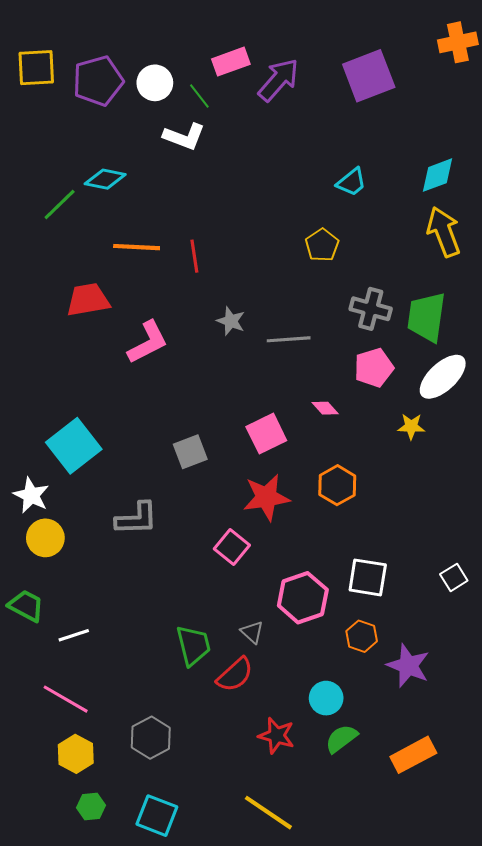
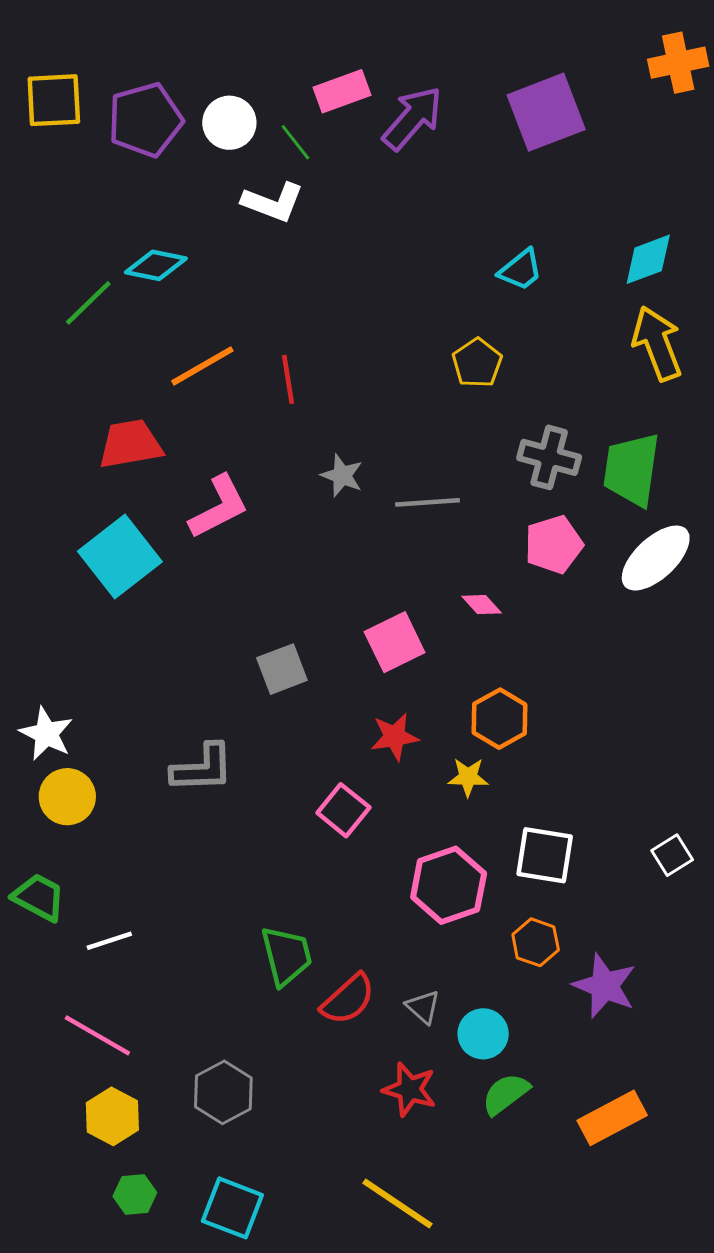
orange line: (137, 247) -> (202, 366), turned -33
yellow star: (411, 426) -> (468, 777), moved
cyan square: (74, 446) -> (120, 557), moved
red star: (266, 497) -> (395, 737), size x0.7
gray triangle: (252, 632) -> (423, 1007), moved

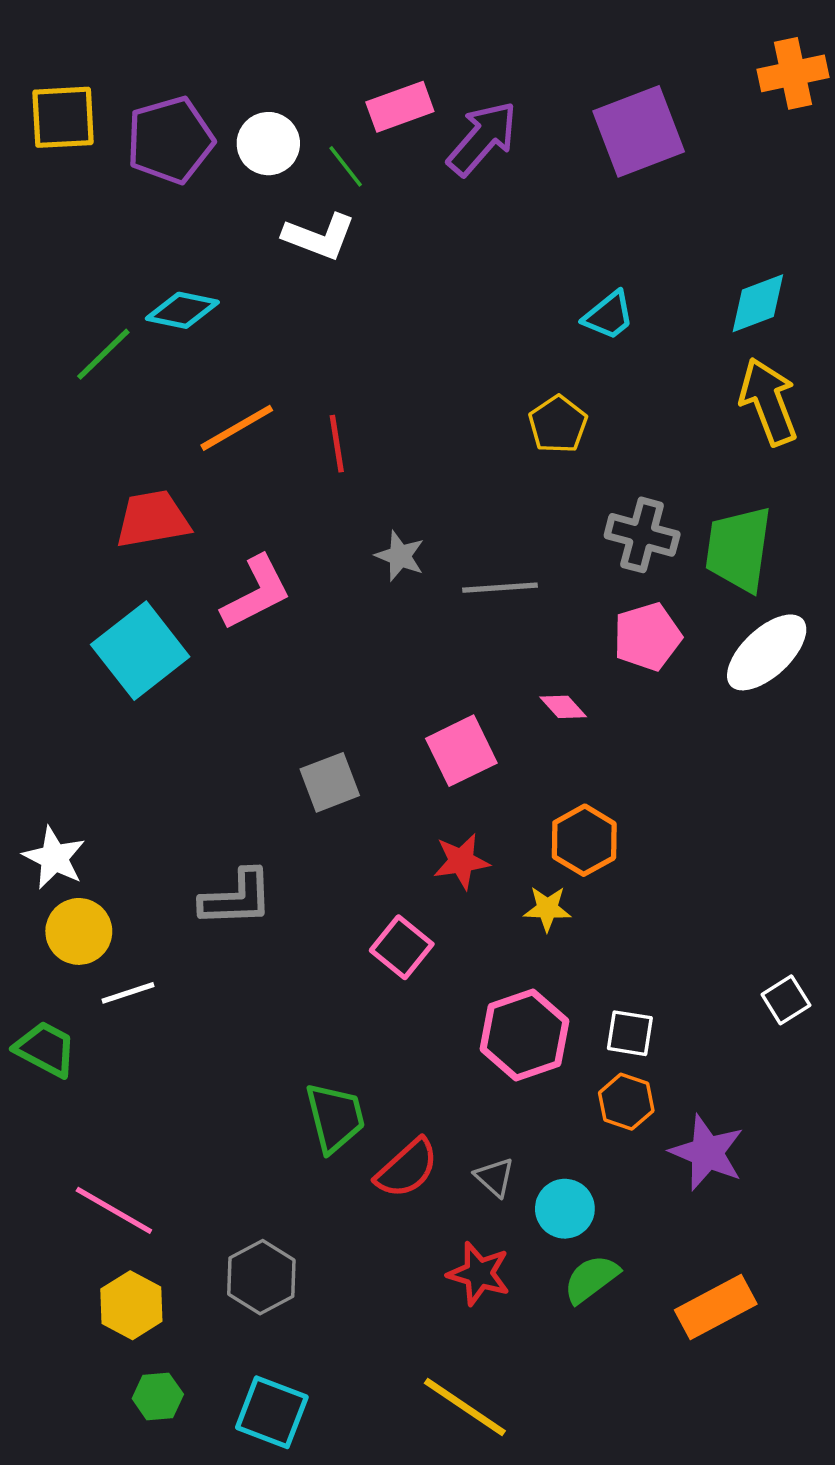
white square: (545, 855) -> (630, 1033), moved, size x0.7
white line: (109, 941) -> (128, 993), moved

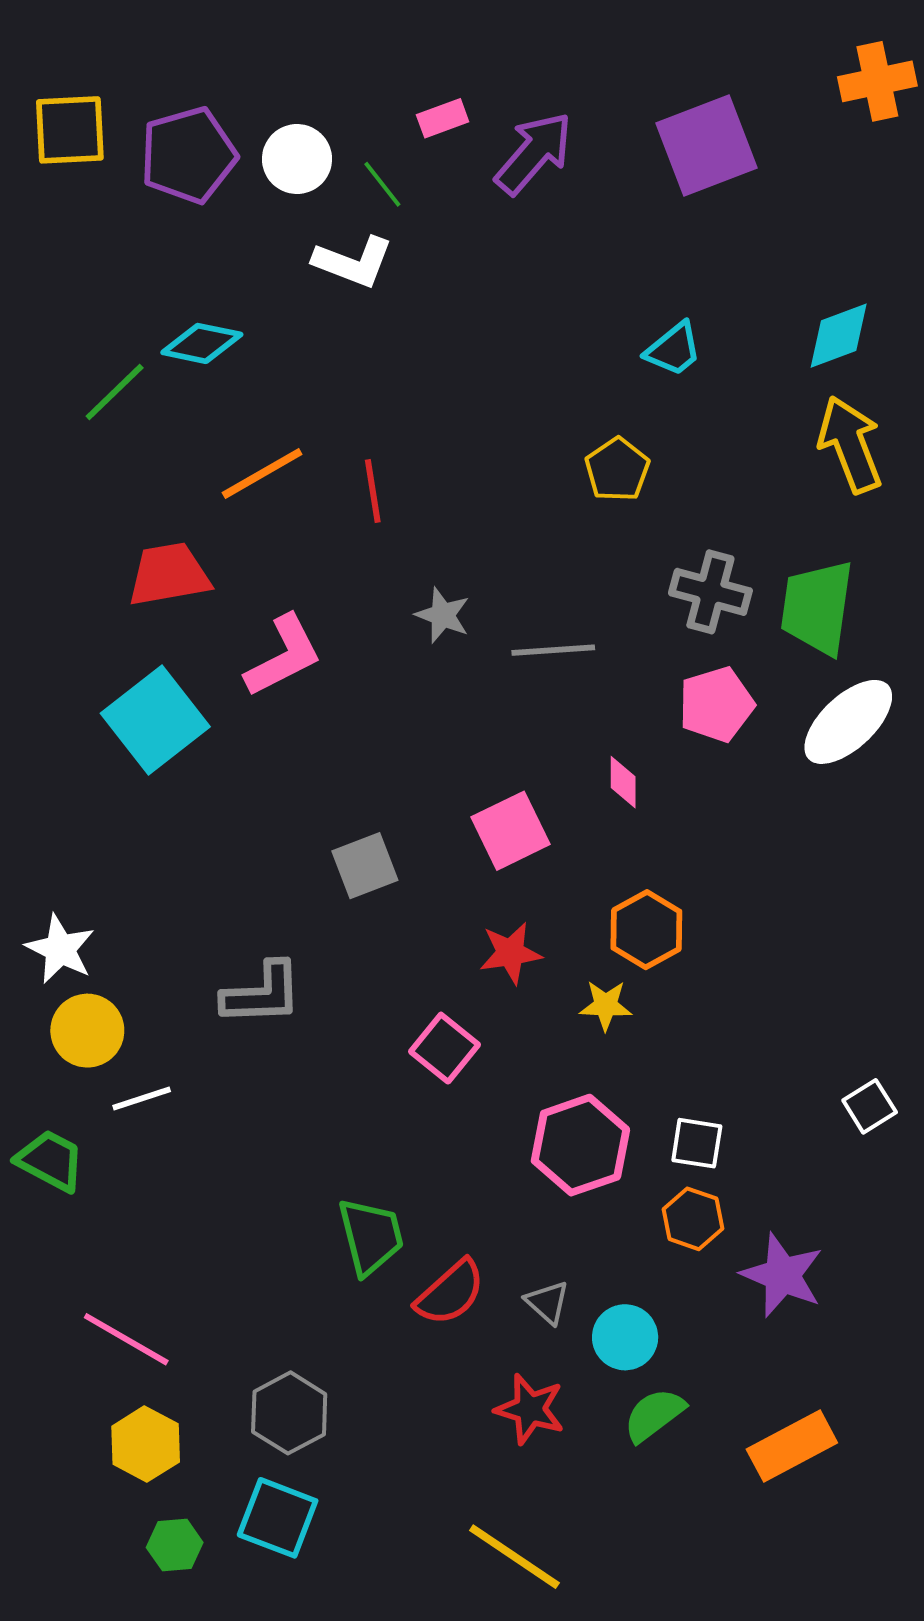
pink rectangle: (400, 107) -> (443, 118), size x0.7
pink diamond: (563, 707) -> (623, 782), turned 42
cyan square: (272, 1412) -> (278, 1518), moved

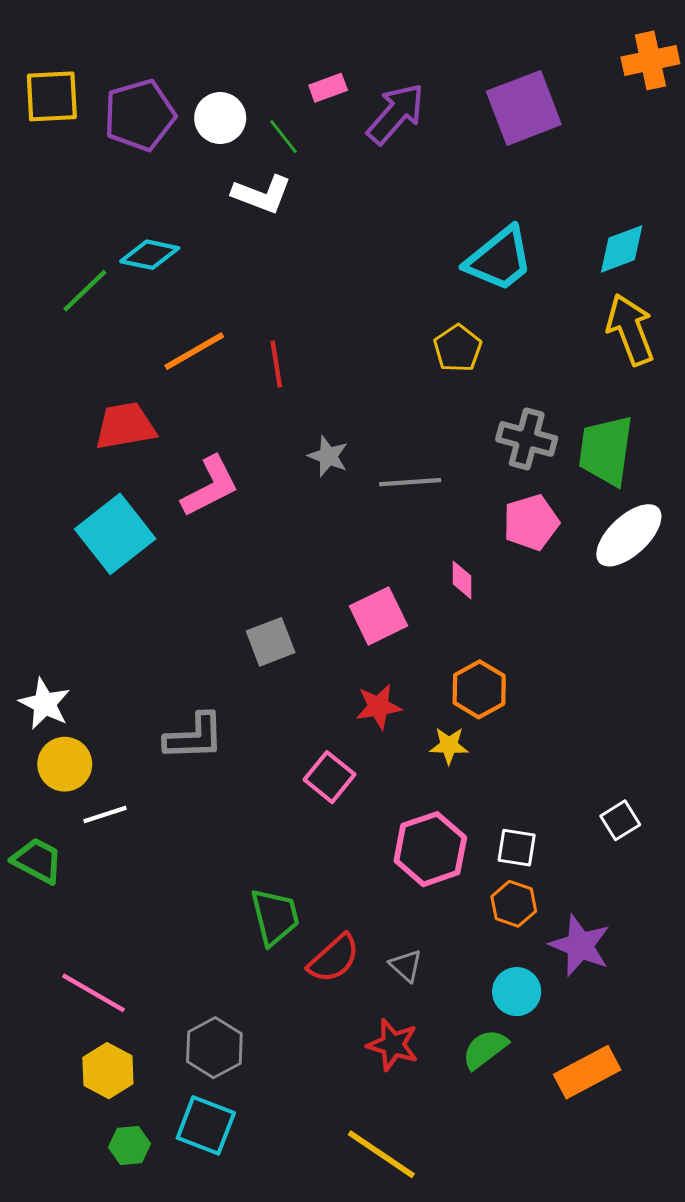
cyan trapezoid: (674, 349) -> (499, 259), size x1.6
white square: (870, 1106) -> (620, 820), moved
cyan circle: (625, 1337) -> (517, 992), moved

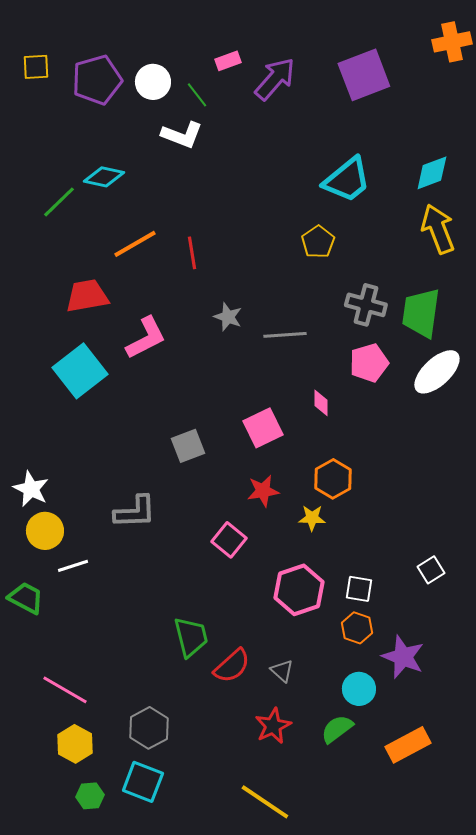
yellow square: (52, 96) -> (36, 67), size x0.7
red star: (393, 1045) -> (273, 726), turned 30

